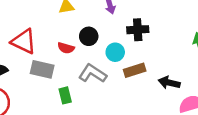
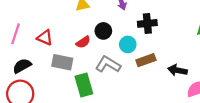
red triangle: (24, 41) -> (45, 38), size x0.7
red semicircle: (66, 48) -> (83, 42), turned -48
green rectangle: (65, 95) -> (84, 85), size x1.5

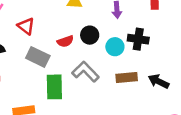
cyan circle: (128, 44) -> (115, 47), moved
black arrow: (177, 70) -> (159, 81), moved

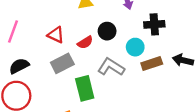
red triangle: (26, 26) -> (56, 35), moved
cyan circle: (115, 47) -> (135, 47), moved
gray rectangle: (38, 57) -> (62, 63), turned -40

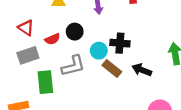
black cross: (154, 24) -> (120, 43), moved
brown rectangle: (152, 64) -> (112, 68), turned 48
gray L-shape: (111, 67) -> (73, 66), turned 125

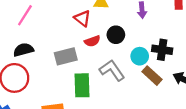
red triangle: (26, 28) -> (82, 18), moved
gray L-shape: (73, 66) -> (112, 70), turned -115

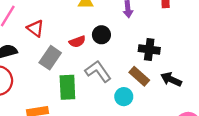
red triangle: (82, 18) -> (35, 28), moved
gray rectangle: (66, 56) -> (50, 58), turned -40
cyan circle: (140, 56) -> (124, 97), moved

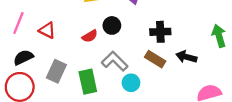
gray rectangle: (50, 58) -> (56, 71), moved
cyan circle: (124, 97) -> (131, 83), moved

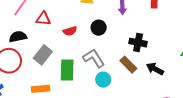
red triangle: (47, 30) -> (43, 19), turned -35
red semicircle: (90, 36) -> (70, 31), moved

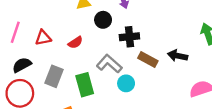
black circle: (99, 28) -> (103, 20), moved
black cross: (138, 43) -> (129, 37), moved

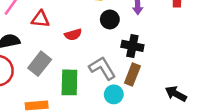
black arrow: (178, 56) -> (176, 94), moved
brown rectangle: (148, 60) -> (132, 74), moved, turned 66

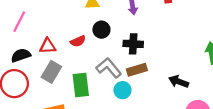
red triangle: (40, 19) -> (48, 46), moved
black circle: (110, 19) -> (101, 30), moved
brown rectangle: (132, 74) -> (137, 70), turned 60

